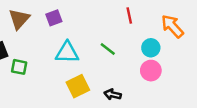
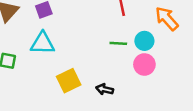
green line: (108, 49) -> (118, 43), moved, turned -35
cyan triangle: (67, 53) -> (43, 43), moved

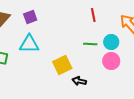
yellow square: (69, 81) -> (62, 65), moved

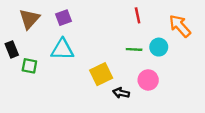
pink circle: (111, 61) -> (148, 80), moved

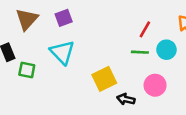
red line: (138, 15) -> (145, 29), moved, turned 42
cyan triangle: (62, 49) -> (62, 52), turned 45

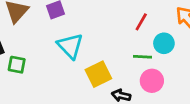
cyan triangle: (62, 52) -> (70, 46), moved
green line: (140, 52) -> (143, 57), moved

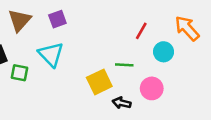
cyan triangle: (70, 46) -> (51, 54), moved
green line: (143, 57) -> (124, 65), moved

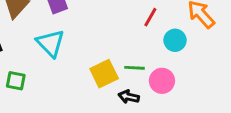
green line: (124, 65) -> (134, 68), moved
green square: (19, 73) -> (16, 81), moved

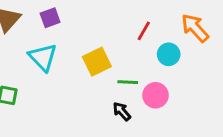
yellow square: (104, 74) -> (97, 62), moved
black arrow: (129, 97) -> (122, 111), turned 36

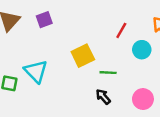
cyan triangle: (43, 57) -> (36, 71), moved
pink circle: (155, 95) -> (143, 99), moved

